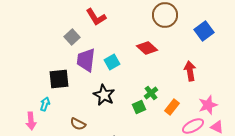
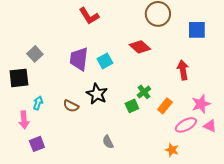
blue square: (204, 31) -> (197, 30), turned 36
gray square: (72, 37) -> (35, 54), moved
black square: (59, 79) -> (19, 78), moved
brown semicircle: (78, 124) -> (71, 106), moved

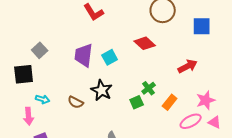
red arrow: (183, 70) -> (188, 66), turned 72
cyan arrow: (38, 103) -> (43, 99), turned 88

